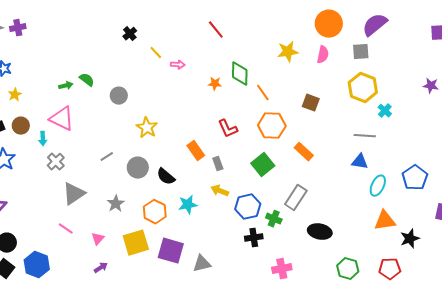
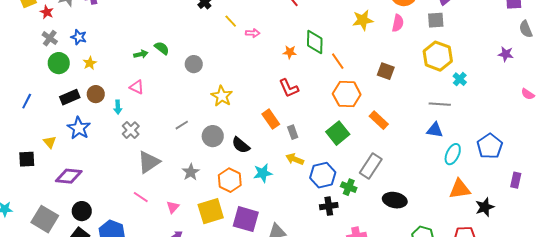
pink triangle: (62, 119) -> (137, 87), size x0.6
red L-shape: (228, 129) -> (289, 88), moved

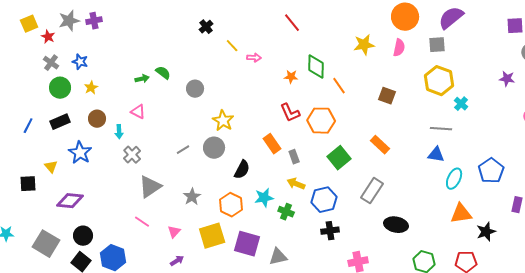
orange hexagon: (347, 94) -> (321, 121), moved
black rectangle: (70, 97) -> (60, 122), moved
gray circle: (213, 136) -> (214, 148), moved
black semicircle: (241, 145) -> (242, 170), turned -102
green cross: (349, 187) -> (286, 212), moved

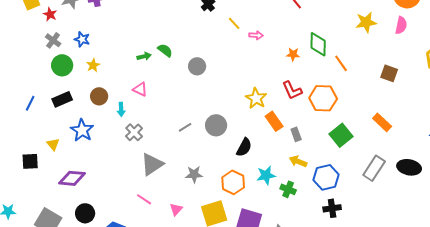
yellow star: (223, 121) -> (256, 98), moved
gray star: (192, 197) -> (194, 174), turned 30
black ellipse: (396, 225) -> (409, 167), moved

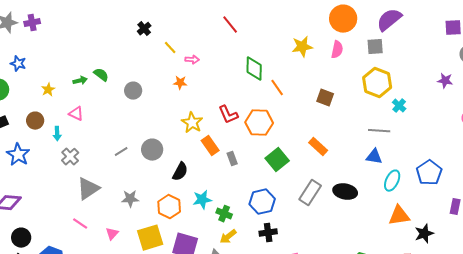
orange star: (293, 54) -> (180, 83), moved
yellow star: (93, 65) -> (48, 90), moved
yellow arrow: (298, 161) -> (228, 237), moved, turned -60

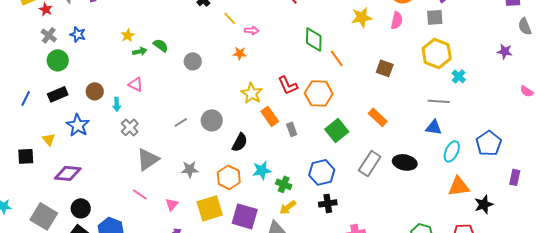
yellow star: (48, 90) -> (128, 35), moved

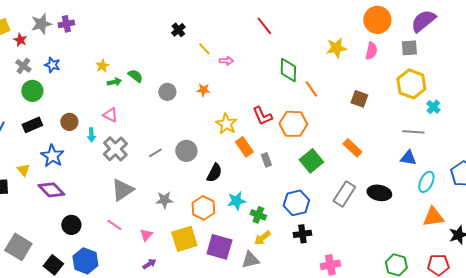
orange star: (240, 53) -> (203, 90), moved
gray cross: (130, 127) -> (115, 149), moved, size x1.4
purple diamond: (68, 173) -> (51, 190), moved, turned 40
black circle: (81, 208) -> (71, 225), moved

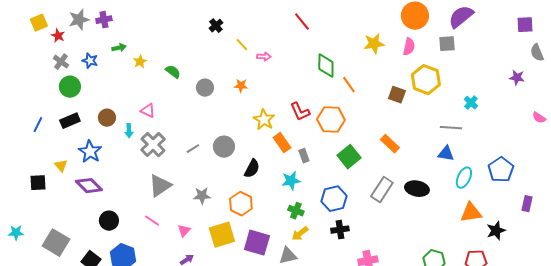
green arrow: (114, 82) -> (119, 48), moved
yellow hexagon: (411, 84) -> (426, 80), moved
cyan star: (236, 201) -> (291, 181), moved

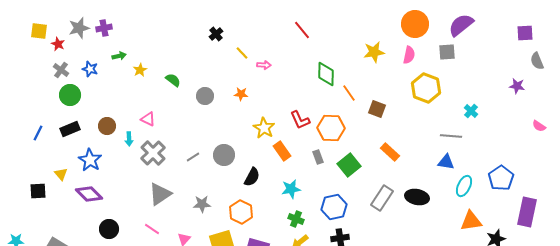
yellow square: (39, 23) -> (39, 31), turned 30
brown square: (397, 95) -> (377, 109), moved
gray rectangle: (304, 156) -> (318, 157), moved
purple rectangle: (527, 204) -> (527, 212), size x1.8

